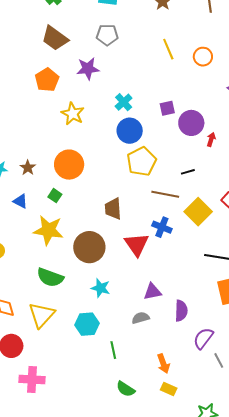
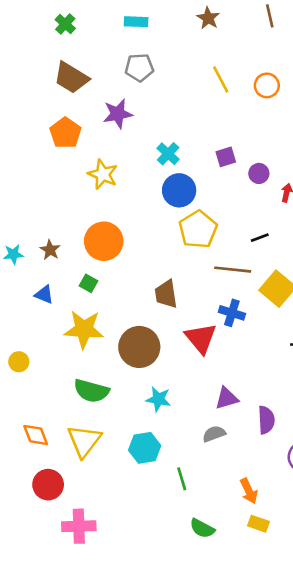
purple circle: (191, 123) -> (259, 173), size x0.6

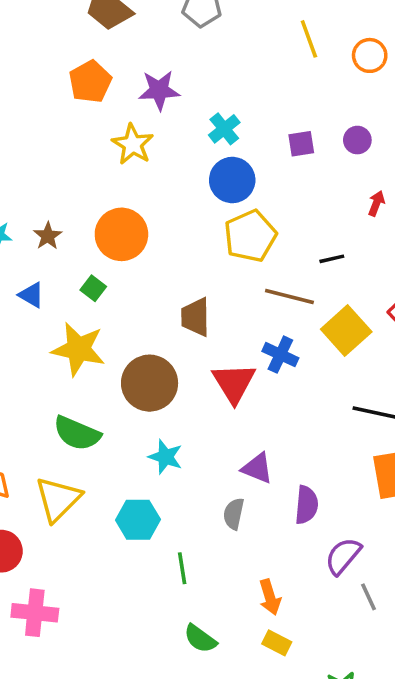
purple star: (118, 114) -> (159, 90), moved
purple circle: (259, 173) -> (357, 140), moved
purple triangle: (227, 398) -> (257, 468), turned 30
gray semicircle: (214, 434) -> (234, 514), turned -65

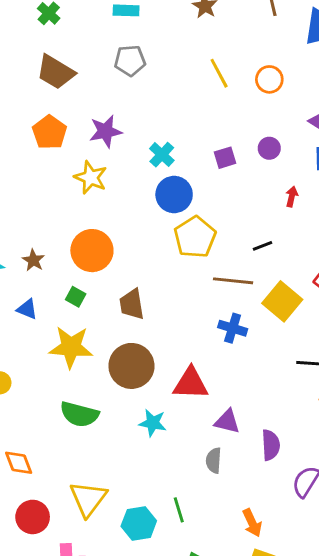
brown trapezoid: (195, 317) -> (132, 304), moved
red triangle: (234, 383) -> (191, 383), moved, turned -48
yellow triangle: (58, 499) -> (88, 499), moved
cyan hexagon: (138, 520) -> (139, 524), moved

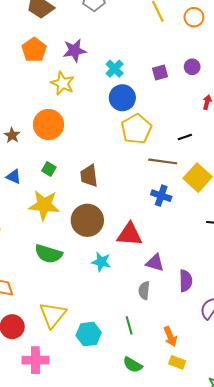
orange circle: (92, 251) -> (48, 125), moved
brown star: (33, 260) -> (12, 135), moved
green line: (179, 510) -> (129, 325), moved

